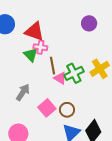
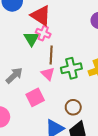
pink triangle: (60, 78) -> (48, 74), moved
brown circle: (67, 110) -> (73, 107), moved

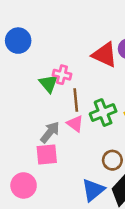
red triangle: (41, 16) -> (105, 55), moved
gray arrow: (14, 75) -> (50, 132), moved
pink square: (35, 97) -> (47, 155), moved, turned 30

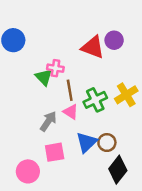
pink square: (47, 155) -> (55, 152), moved
blue triangle: (93, 190) -> (86, 142), moved

